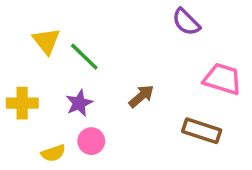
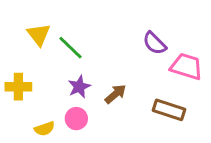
purple semicircle: (186, 22) -> (155, 43), moved
brown arrow: (141, 96) -> (115, 94), moved
purple star: (79, 103) -> (79, 87), moved

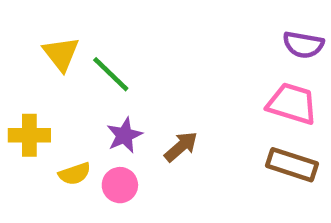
purple semicircle: (155, 43) -> (303, 45), moved, turned -35
brown rectangle: (169, 110) -> (292, 165), moved
yellow semicircle: (44, 129) -> (75, 174), moved

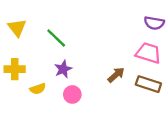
yellow triangle: (61, 54) -> (17, 28), moved
brown arrow: (181, 147) -> (116, 75), moved
pink circle: (120, 185) -> (72, 94), moved

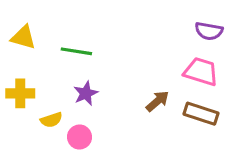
yellow triangle: (17, 28) -> (23, 37), turned -36
green line: (56, 38) -> (76, 51), turned -35
pink circle: (72, 94) -> (79, 137), moved

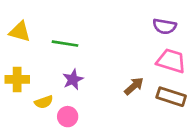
purple semicircle: (209, 31) -> (165, 26), moved

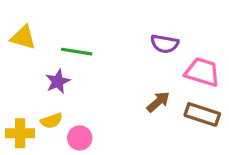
purple semicircle: (165, 26) -> (165, 44), moved
yellow cross: (17, 79) -> (20, 133), moved
purple star: (73, 79) -> (58, 81), moved

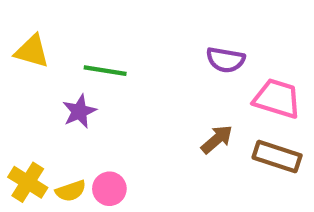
yellow semicircle: (51, 121) -> (71, 191), moved
yellow cross: (20, 133) -> (28, 182), turned 32

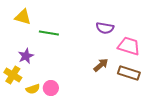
yellow triangle: (32, 51) -> (23, 17), moved
purple star: (79, 111) -> (26, 56), moved
yellow cross: (28, 182) -> (13, 75), moved

